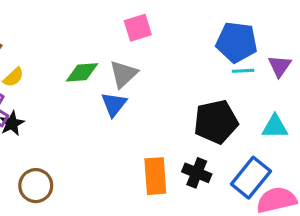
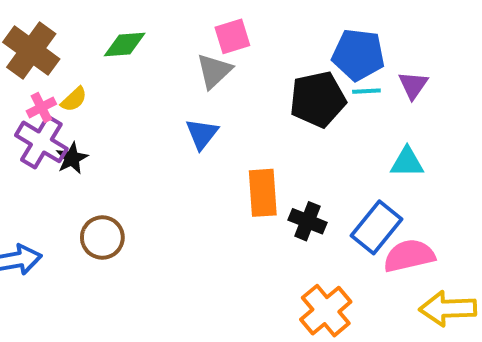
green diamond: (82, 72) -> (125, 44), moved
gray triangle: (123, 74) -> (214, 71), moved
black pentagon: (216, 122) -> (318, 99), moved
orange rectangle: (155, 176) -> (263, 193), moved

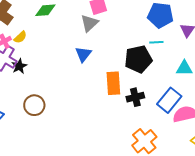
cyan line: (366, 91) -> (156, 42), moved
black pentagon: (318, 99) -> (138, 59), moved
black cross: (308, 221) -> (135, 97), turned -36

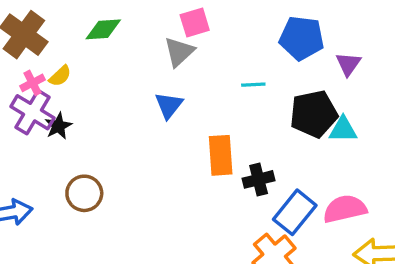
cyan line: (156, 42) -> (253, 85), moved
black pentagon: (138, 59) -> (314, 114), moved
blue rectangle: (169, 100) -> (295, 212), moved

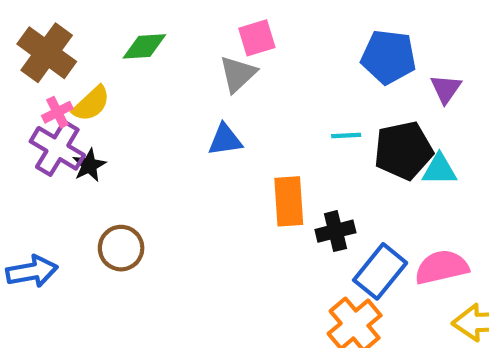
yellow semicircle: (60, 76) -> (91, 104), size x1.4
cyan line: (253, 85) -> (346, 136), moved
blue triangle: (169, 105) -> (225, 140), turned 44

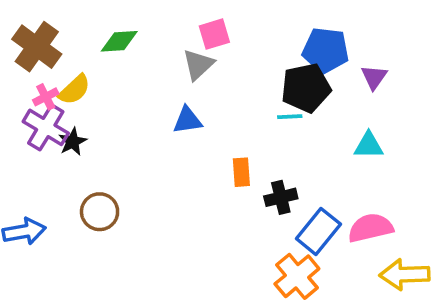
black pentagon: (403, 150) -> (306, 88), moved
orange rectangle: (289, 201) -> (241, 172), size x0.7

